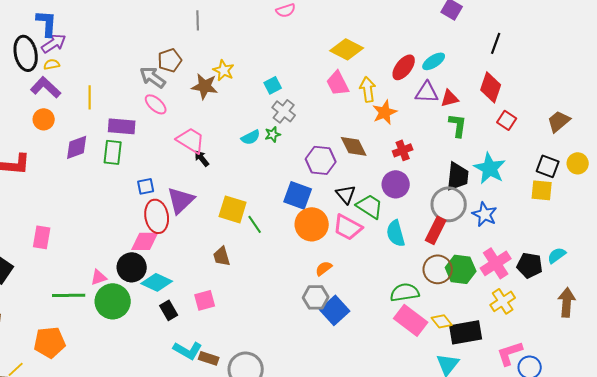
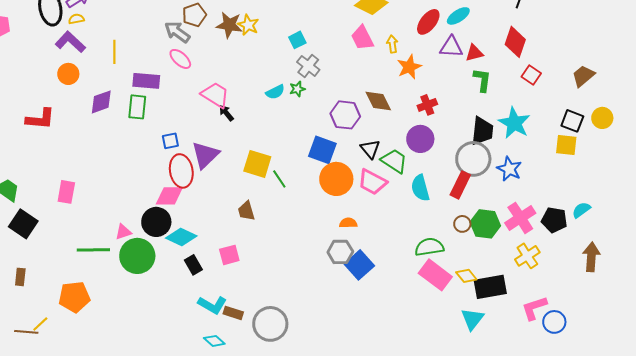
brown star: (205, 86) -> (229, 25), moved
yellow arrow: (368, 89) -> (392, 44), size x0.7
orange semicircle: (324, 268) -> (348, 223), turned 36
brown circle: (438, 269) -> (462, 224), size x0.6

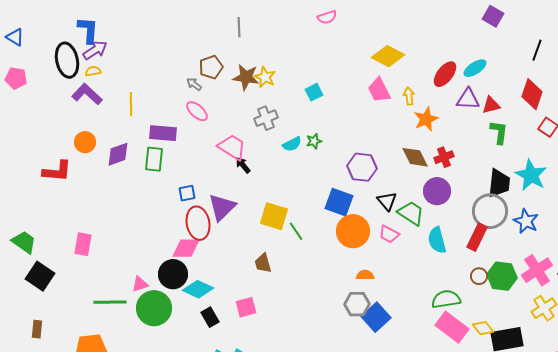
gray arrow: (177, 32) -> (194, 84), size x0.6
gray cross: (308, 66) -> (266, 118), moved, turned 30
orange circle: (68, 74) -> (85, 142), moved
brown diamond: (378, 101) -> (415, 157), moved
pink trapezoid: (372, 182) -> (389, 234), size x0.7

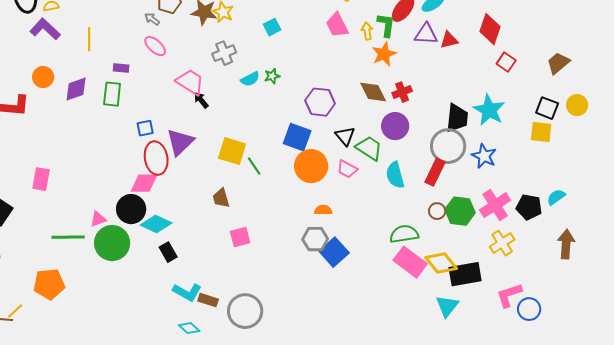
green L-shape: (499, 132) -> (386, 25), moved
purple rectangle: (163, 133) -> (121, 68), size x0.6
pink square: (246, 307) -> (240, 237), moved
yellow diamond: (483, 328) -> (441, 263), size x1.5

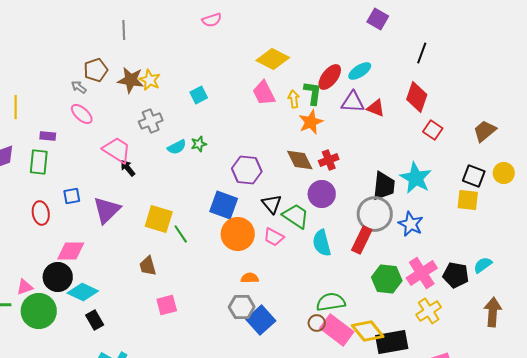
red triangle: (449, 40) -> (376, 108), turned 36
red ellipse: (156, 158) -> (41, 213), moved, size x0.7
brown circle: (437, 211) -> (317, 323), moved

